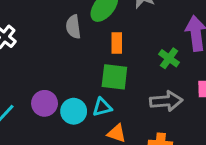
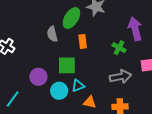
green square: (114, 77) -> (67, 65), moved
purple circle: (45, 103) -> (38, 77), moved

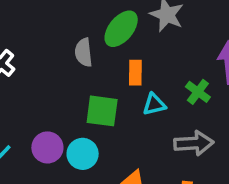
purple circle: (38, 77) -> (47, 147), moved
cyan triangle: (78, 86) -> (154, 104), moved

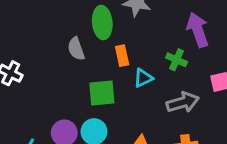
green ellipse: (121, 29) -> (102, 23), turned -32

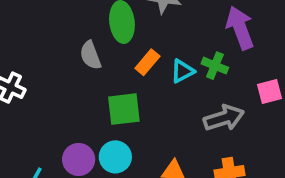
orange rectangle: (122, 56) -> (147, 62), turned 54
cyan triangle: (143, 78) -> (182, 71), moved

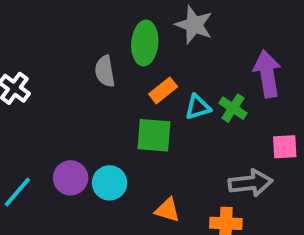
green square: (124, 109) -> (154, 135), moved
gray arrow: (224, 118) -> (250, 183), moved

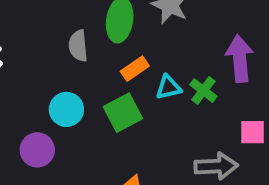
green square: (154, 135) -> (123, 113), turned -36
cyan circle: (110, 183) -> (66, 109), moved

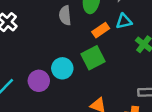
cyan triangle: (168, 87) -> (124, 21), moved
cyan circle: (66, 109) -> (62, 68), moved

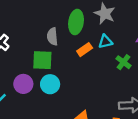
green square: (93, 58) -> (42, 60), moved, turned 30
purple circle: (39, 81) -> (23, 84), moved

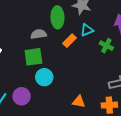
gray semicircle: (52, 36) -> (39, 34), turned 98
purple circle: (23, 84) -> (22, 96), moved

